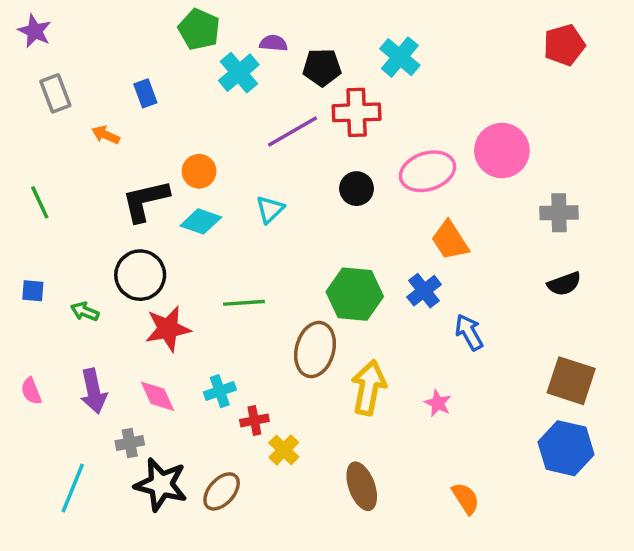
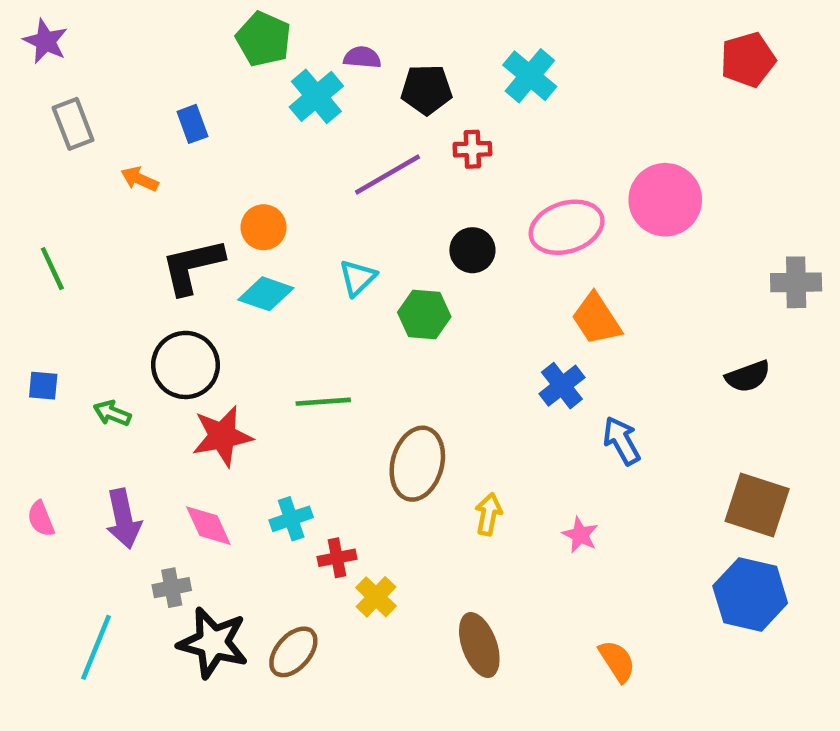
red cross: (357, 112) -> (472, 149), size x0.6
gray cross: (559, 213) -> (796, 282), moved
green hexagon: (355, 294) -> (424, 314), moved, size x0.7
yellow arrow: (369, 388) -> (488, 514), size x0.6

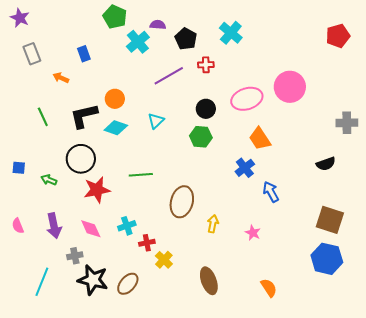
red pentagon: (748, 60) -> (338, 36), moved
black pentagon: (427, 90) -> (186, 39), turned 30
green line: (52, 269) -> (43, 117), moved
green hexagon: (424, 314) -> (201, 137), moved

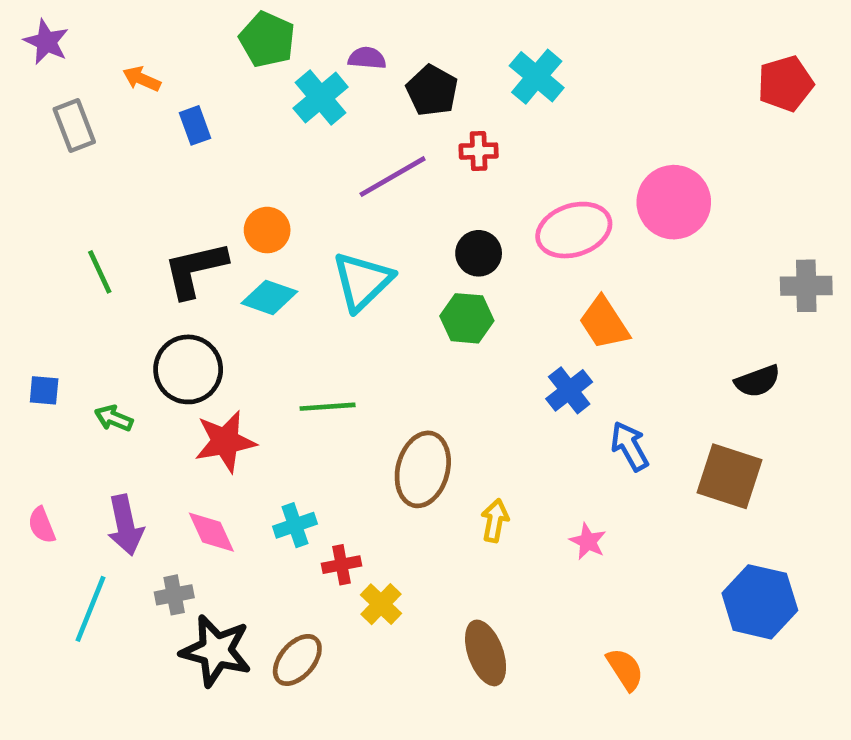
orange arrow: (61, 78) -> (142, 79), moved
cyan triangle: (156, 121) -> (362, 281), size x1.6
brown square: (330, 220) -> (730, 476), moved
cyan line: (42, 282) -> (90, 609), moved

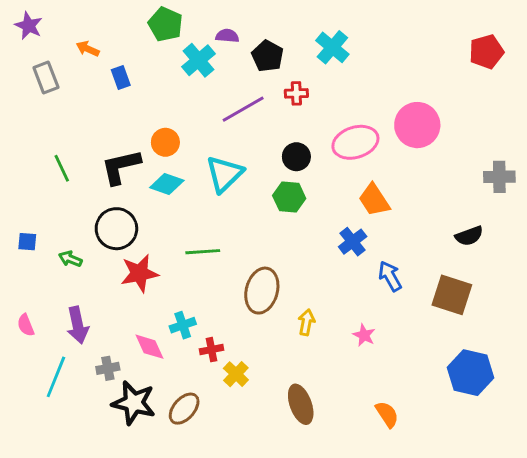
pink diamond: (211, 532) -> (150, 347), moved

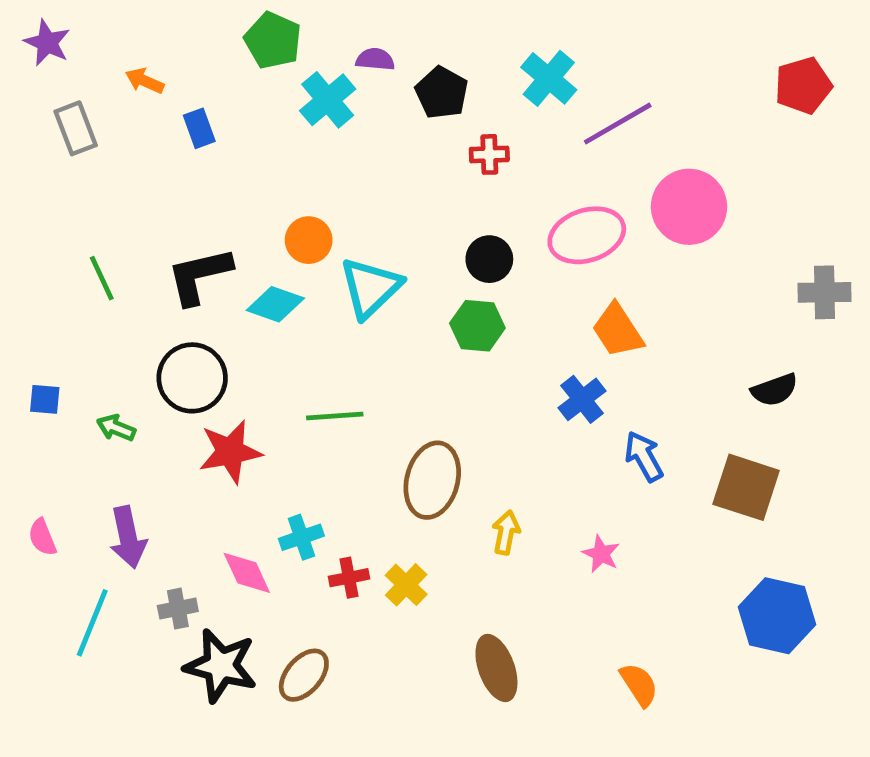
purple line: (243, 109) -> (618, 124), moved
orange circle: (165, 142) -> (309, 240), moved
yellow cross: (236, 374) -> (406, 585), moved

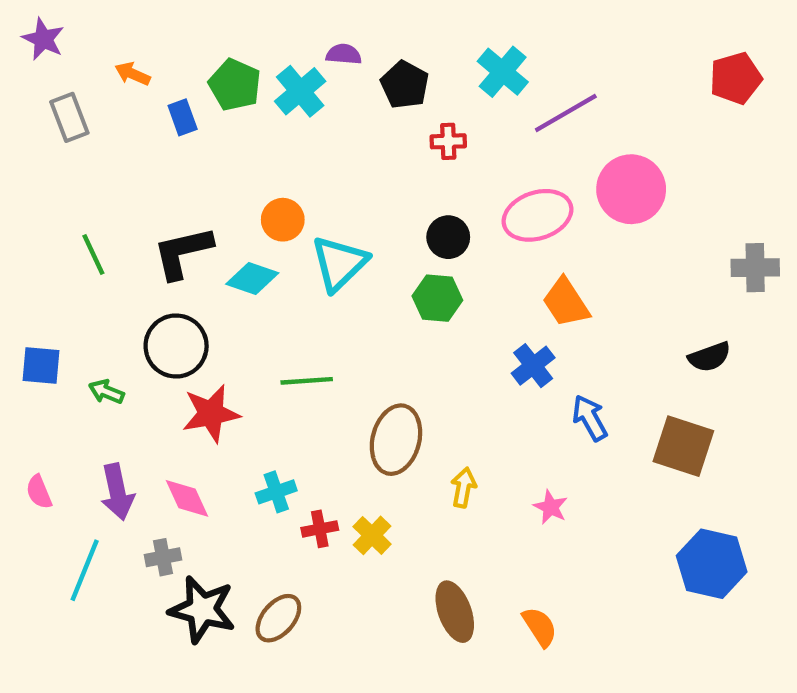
green pentagon: (273, 40) -> (235, 85), moved
blue square: (45, 399) -> (41, 366), size x1.4
pink diamond: (247, 573) -> (187, 498), moved
orange semicircle: (639, 685) -> (540, 627), moved

